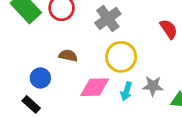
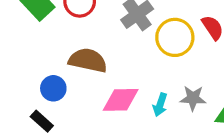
brown semicircle: (68, 56) -> (88, 60), size x1.6
yellow circle: (121, 57) -> (175, 37), moved

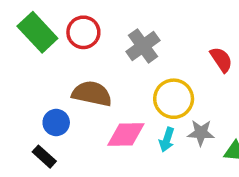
yellow circle: (175, 37) -> (174, 99), moved

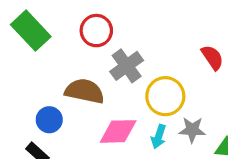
red circle: (83, 32) -> (96, 31), moved
gray cross: (143, 46) -> (127, 66), moved

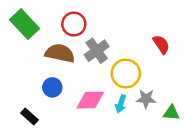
brown semicircle: (85, 91) -> (60, 53), moved
blue circle: (49, 120) -> (52, 87), moved

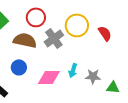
yellow circle: (126, 73) -> (77, 25), moved
cyan arrow: (121, 104) -> (73, 70), moved

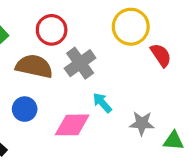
yellow circle: (77, 25) -> (131, 27), moved
cyan arrow: (73, 70) -> (102, 103), moved, turned 120

